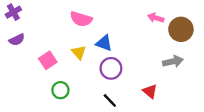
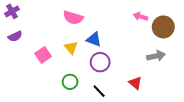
green circle: (60, 90) -> (70, 82), moved

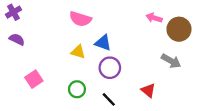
purple semicircle: (15, 36) -> (17, 39), turned -128
yellow triangle: (71, 48) -> (78, 52), turned -32
pink square: (43, 55) -> (34, 79), moved
gray arrow: (156, 56) -> (171, 61), turned 42

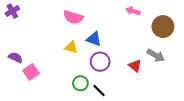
pink arrow: (154, 18) -> (133, 11), moved
purple semicircle: (17, 39) -> (15, 57), moved
green circle: (77, 89) -> (80, 83), moved
red triangle: (148, 90) -> (135, 66), moved

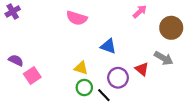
pink arrow: (133, 11) -> (140, 11), turned 120
blue triangle: (94, 39) -> (108, 46), moved
yellow triangle: (71, 47) -> (81, 68), moved
purple circle: (100, 62) -> (118, 78), moved

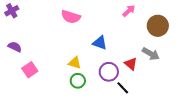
purple semicircle: (16, 60) -> (15, 47), moved
black line: (104, 95) -> (123, 88), moved

